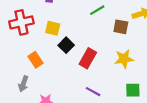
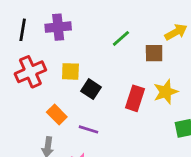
red rectangle: (88, 58) -> (135, 98), moved
purple line: (93, 92) -> (89, 129), moved

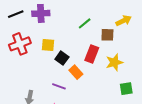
black line: (23, 30) -> (16, 14), turned 56
red rectangle: (135, 98) -> (92, 54), moved
orange rectangle: (57, 114) -> (76, 72), moved

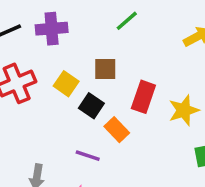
green line: (85, 23) -> (127, 21), moved
brown square: (107, 35) -> (105, 69), moved
yellow square: (48, 45) -> (66, 84), turned 32

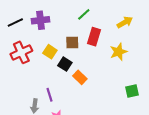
red rectangle: (143, 97) -> (94, 37), moved
yellow star: (184, 110) -> (118, 52), moved
purple line: (88, 156) -> (50, 95), moved, turned 56

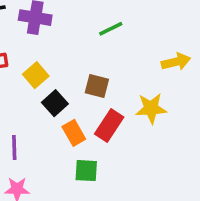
red rectangle: (94, 37) -> (109, 125), moved
brown square: (72, 43) -> (97, 86), moved
green square: (132, 91) -> (86, 171), moved

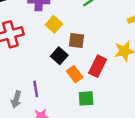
yellow square: (36, 75) -> (54, 24), moved
brown square: (97, 86) -> (76, 40), moved

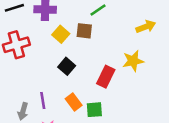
brown square: (76, 40) -> (84, 31), moved
orange rectangle: (75, 74) -> (74, 102), moved

